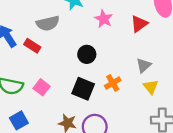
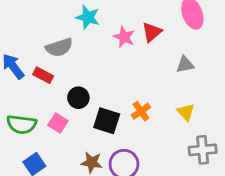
red triangle: (139, 24) -> (152, 32), moved
black circle: (87, 54) -> (78, 98), moved
gray triangle: (144, 65) -> (185, 65), moved, turned 35

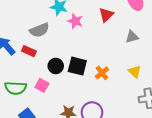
pink star: (124, 37) -> (75, 21), moved
black square: (107, 121) -> (77, 66), moved

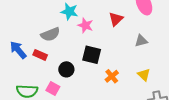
black square: (77, 66) -> (92, 55), moved

